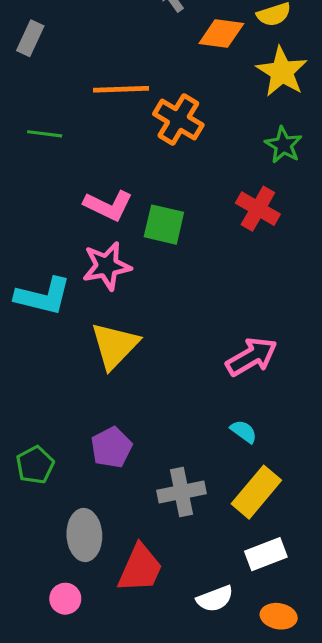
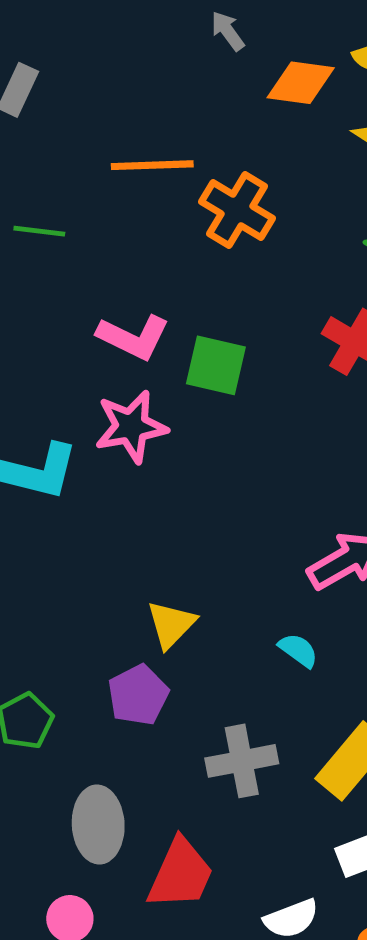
yellow triangle: (115, 346) -> (171, 624), moved, size x0.7
cyan semicircle: (244, 432) -> (298, 650), moved

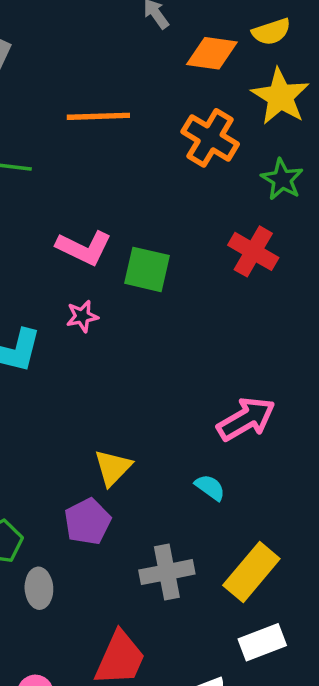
orange cross: (237, 210) -> (210, 138), moved
pink star: (131, 427) -> (82, 316), size x0.6
gray ellipse: (98, 825) -> (39, 588), moved, size x0.7

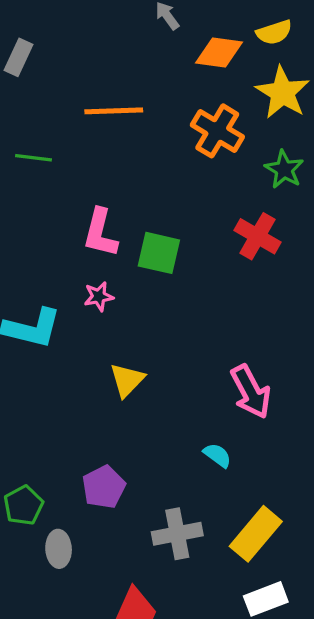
pink L-shape: (84, 248) -> (100, 233), turned 78
pink arrow: (246, 419) -> (251, 392), turned 92
yellow triangle: (113, 468) -> (127, 380), moved

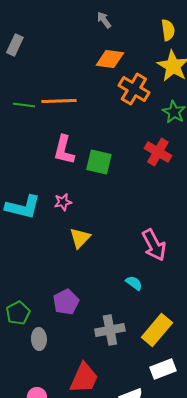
yellow semicircle: (274, 32) -> (168, 30), turned -80
orange diamond: (219, 52) -> (110, 59), moved
orange line: (114, 111) -> (59, 101), moved
pink star: (99, 296) -> (63, 202), moved

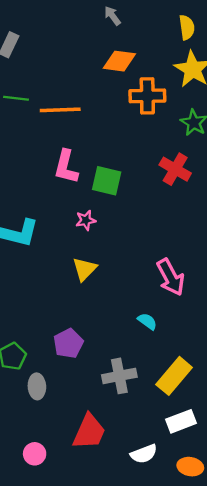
orange cross: (134, 89) -> (147, 96), turned -32
green line: (24, 105) -> (16, 98), moved
pink star: (63, 202) -> (86, 220), moved

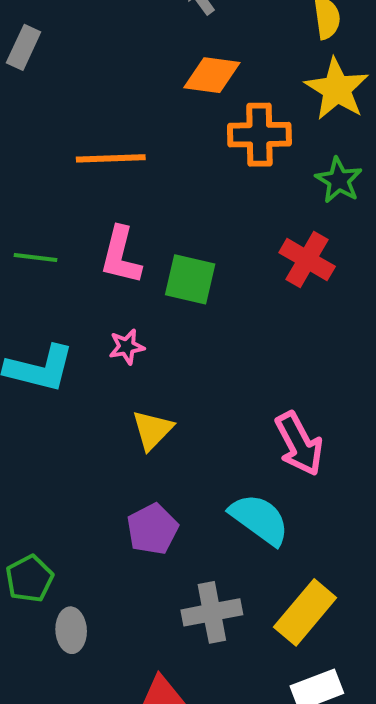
green line: (16, 98) -> (35, 258), moved
pink star: (86, 220) -> (127, 347), moved
cyan semicircle: (147, 321) -> (259, 519), size x1.8
purple pentagon: (68, 343) -> (152, 529), moved

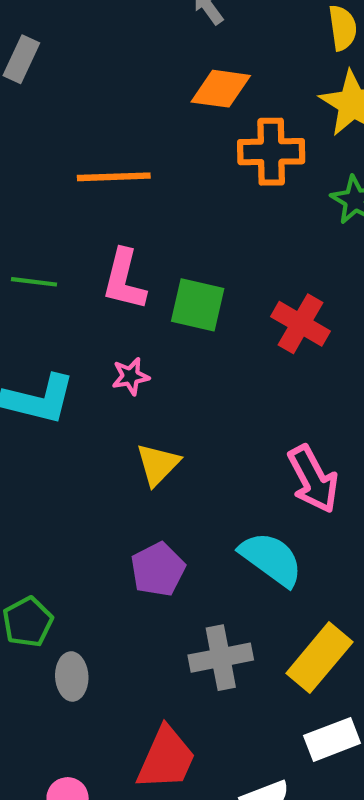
red cross: (307, 260) -> (301, 324), moved

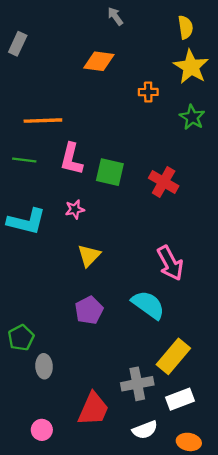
orange diamond: (221, 89) -> (99, 61), moved
orange cross: (271, 152) -> (148, 92), size x0.6
orange line: (114, 177) -> (43, 121), moved
gray cross: (221, 658) -> (137, 384), moved

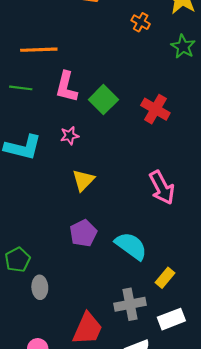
orange cross: (148, 92) -> (141, 22), turned 30
green square: (110, 172) -> (103, 100), turned 32
cyan semicircle: (148, 305) -> (131, 246), moved
yellow rectangle: (173, 356) -> (165, 278), size x0.6

